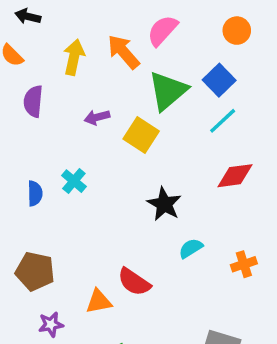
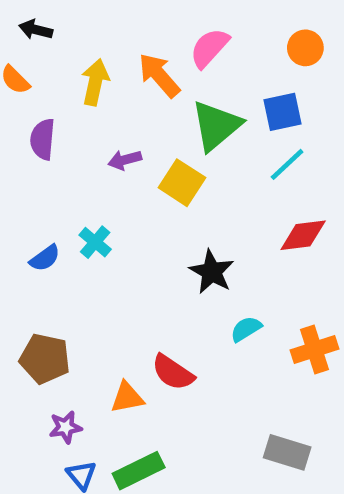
blue square: (219, 80) -> (283, 112), turned 32
blue semicircle: (35, 193) -> (45, 258), turned 55
orange cross: (244, 264) -> (314, 350), size x1.4

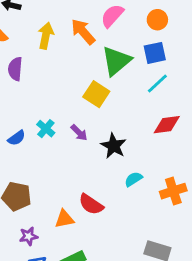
orange circle: (305, 48) -> (157, 20), moved
purple arrow: (125, 160) -> (79, 133), moved, turned -120

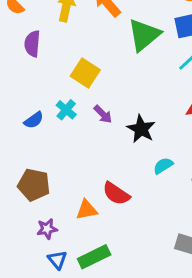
yellow square: (96, 94) -> (85, 73), moved

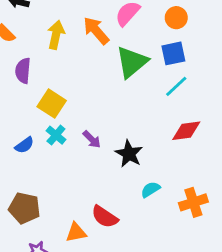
yellow square: (85, 73) -> (52, 104), moved

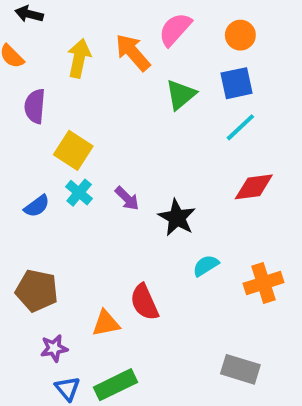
green triangle: (132, 62) -> (181, 95), size x0.7
red semicircle: (105, 217) -> (144, 302), turned 32

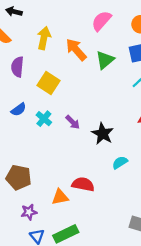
orange arrow: (133, 52) -> (76, 50), moved
yellow square: (73, 150) -> (48, 83), moved
blue semicircle: (37, 206) -> (19, 109), moved
red semicircle: (144, 302) -> (83, 184), turned 125

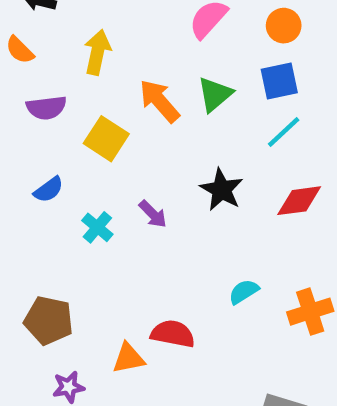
orange arrow: (76, 50) -> (159, 101), moved
purple semicircle: (17, 67) -> (46, 108), turned -102
cyan cross: (44, 119) -> (97, 227), moved
black star: (103, 134) -> (222, 190), moved

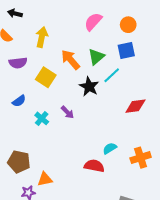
cyan line: (284, 132) -> (112, 75), moved
black star: (222, 190) -> (89, 87), moved
red semicircle: (173, 334) -> (94, 166), moved
orange triangle: (128, 358) -> (45, 179), moved

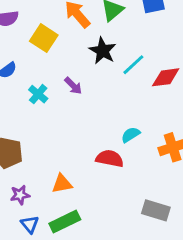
cyan line: (112, 75) -> (133, 65), moved
orange triangle: (45, 179) -> (62, 184), moved

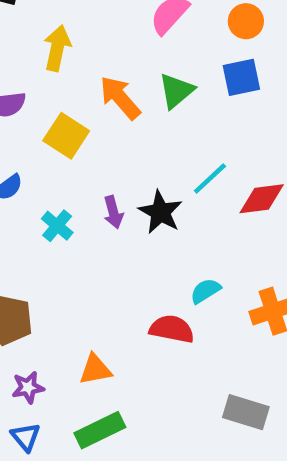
black star: (103, 51) -> (161, 212), moved
purple arrow: (73, 86) -> (113, 212), turned 30
blue triangle: (30, 224) -> (26, 437), moved

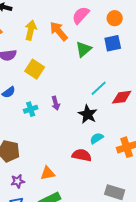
orange arrow: (120, 98) -> (59, 31), moved
black star: (161, 212) -> (88, 114), moved
cyan cross: (57, 226) -> (31, 109), turned 32

